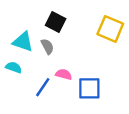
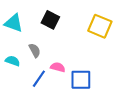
cyan triangle: (23, 42) -> (14, 23), moved
gray semicircle: (47, 46) -> (35, 50), moved

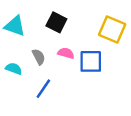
pink semicircle: (58, 67) -> (66, 53), moved
blue square: (81, 80) -> (91, 61), moved

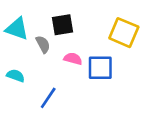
black square: (56, 22) -> (62, 25), turned -36
gray semicircle: (39, 57) -> (43, 44), moved

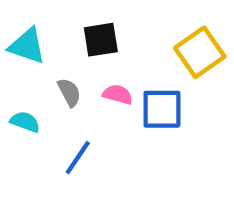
yellow square: (124, 33) -> (200, 52), turned 32
gray semicircle: (43, 44) -> (69, 92), moved

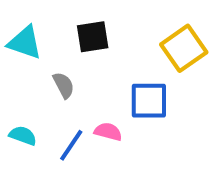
pink semicircle: (118, 94) -> (108, 132), moved
cyan semicircle: (25, 122) -> (23, 136), moved

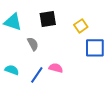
yellow square: (184, 48) -> (81, 26), moved, size x0.6
blue square: (149, 101) -> (95, 48), moved

